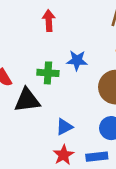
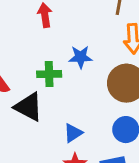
black triangle: (27, 100) -> (29, 107), turned 40

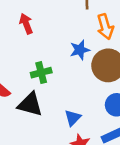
blue star: (81, 57) -> (80, 50), moved

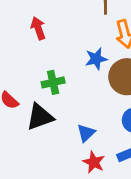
black triangle: (30, 104) -> (40, 117), turned -36

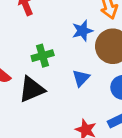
blue triangle: (86, 133) -> (81, 78), moved

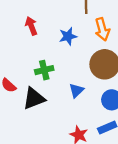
blue star: (82, 31) -> (68, 36), moved

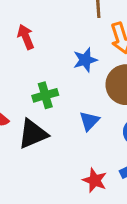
blue star: (68, 36) -> (85, 60), moved

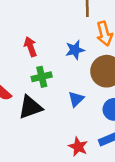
red arrow: (26, 37) -> (30, 47), moved

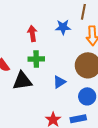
blue star: (75, 50) -> (63, 27), moved

